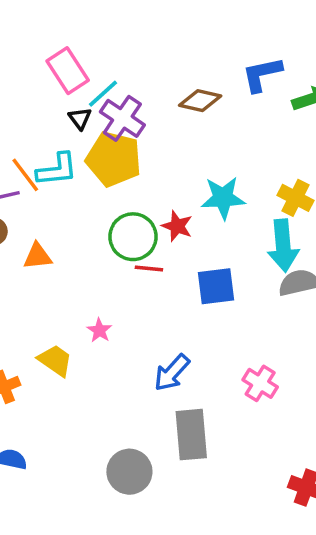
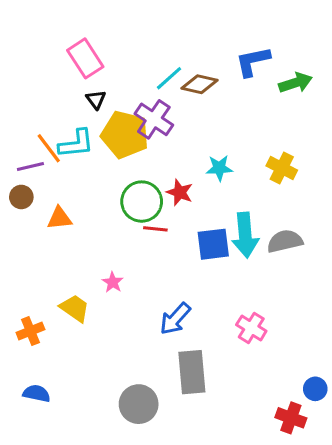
cyan line: (103, 94) -> (169, 78), moved
purple cross: (122, 118) -> (154, 119), moved
cyan star: (223, 198) -> (219, 168), size x0.7
cyan arrow: (283, 246) -> (245, 235), moved

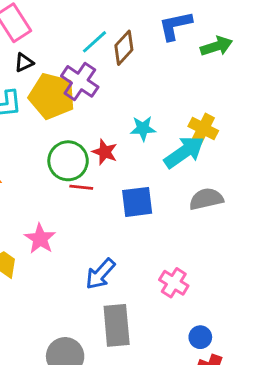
brown diamond: (200, 84) -> (124, 48), turned -60
black triangle: (96, 100) -> (24, 62), turned 42
cyan arrow: (245, 235) -> (184, 152), moved, turned -120
pink star: (113, 282) -> (40, 239), size x1.5
blue circle: (315, 389) -> (200, 337), moved

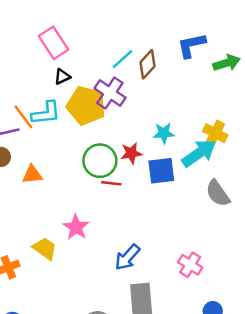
red star: (105, 152) -> (131, 153), turned -30
gray semicircle: (206, 199) -> (218, 193), turned -112
blue square: (137, 202) -> (161, 171), moved

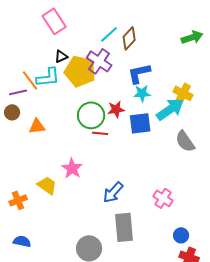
blue L-shape: (191, 45) -> (139, 73), moved
black triangle: (62, 77) -> (61, 56), moved

